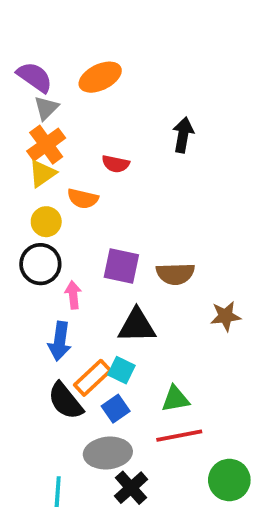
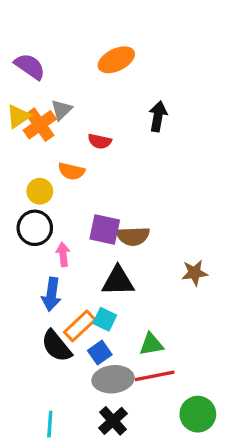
orange ellipse: (100, 77) -> (116, 60), moved
gray triangle: (46, 108) -> (61, 110), moved
yellow triangle: (42, 173) -> (18, 116), moved
brown semicircle: (175, 274) -> (133, 236), moved
gray ellipse: (108, 453) -> (113, 379), moved

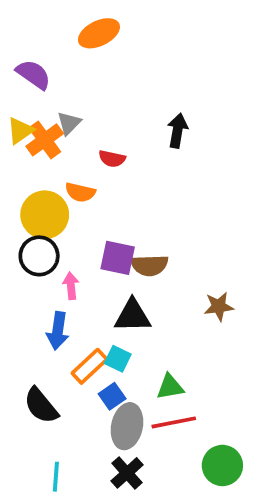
orange ellipse: (116, 60) -> (99, 33), moved
yellow circle: (40, 191) -> (45, 215), size x1.6
black semicircle: (56, 346) -> (41, 406), moved
gray ellipse: (113, 379) -> (127, 426), turned -72

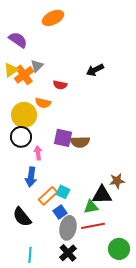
black arrow: (178, 131) -> (95, 70), turned -126
brown star: (219, 306) -> (117, 181), moved
black triangle: (133, 316) -> (102, 195), moved

